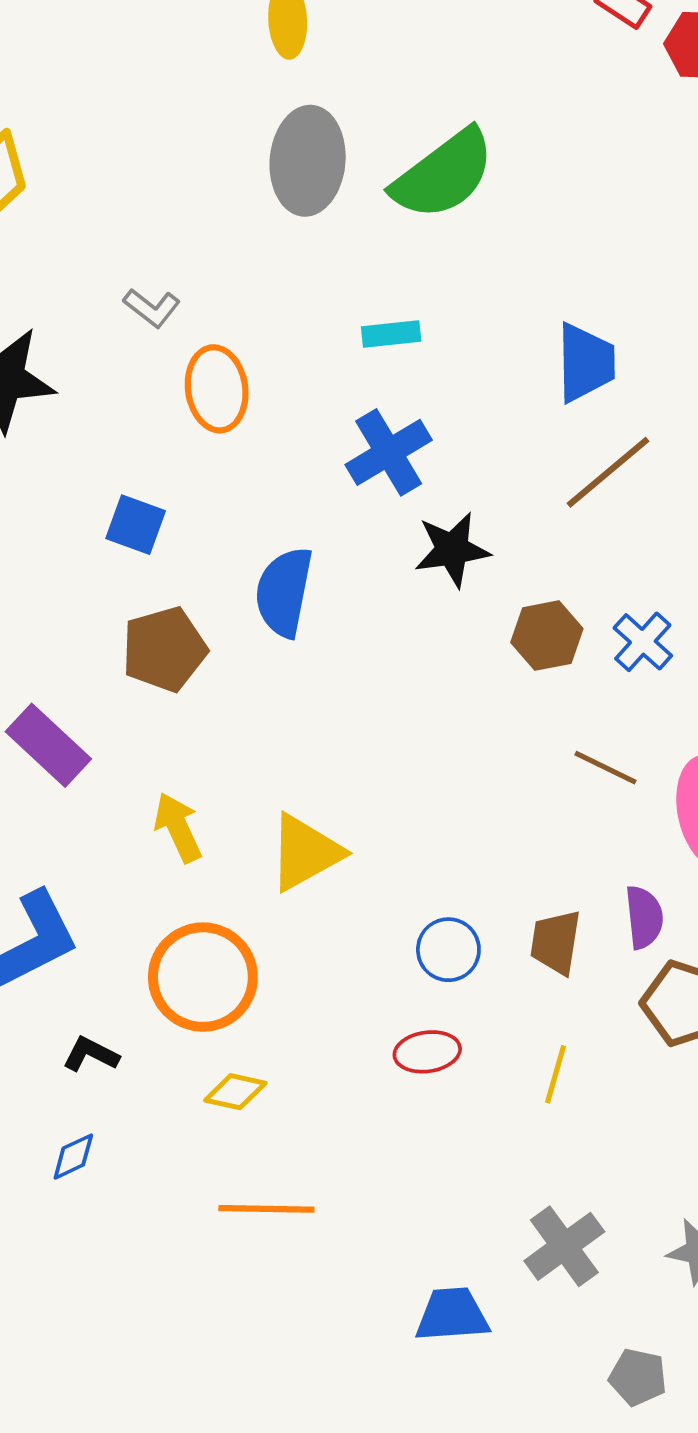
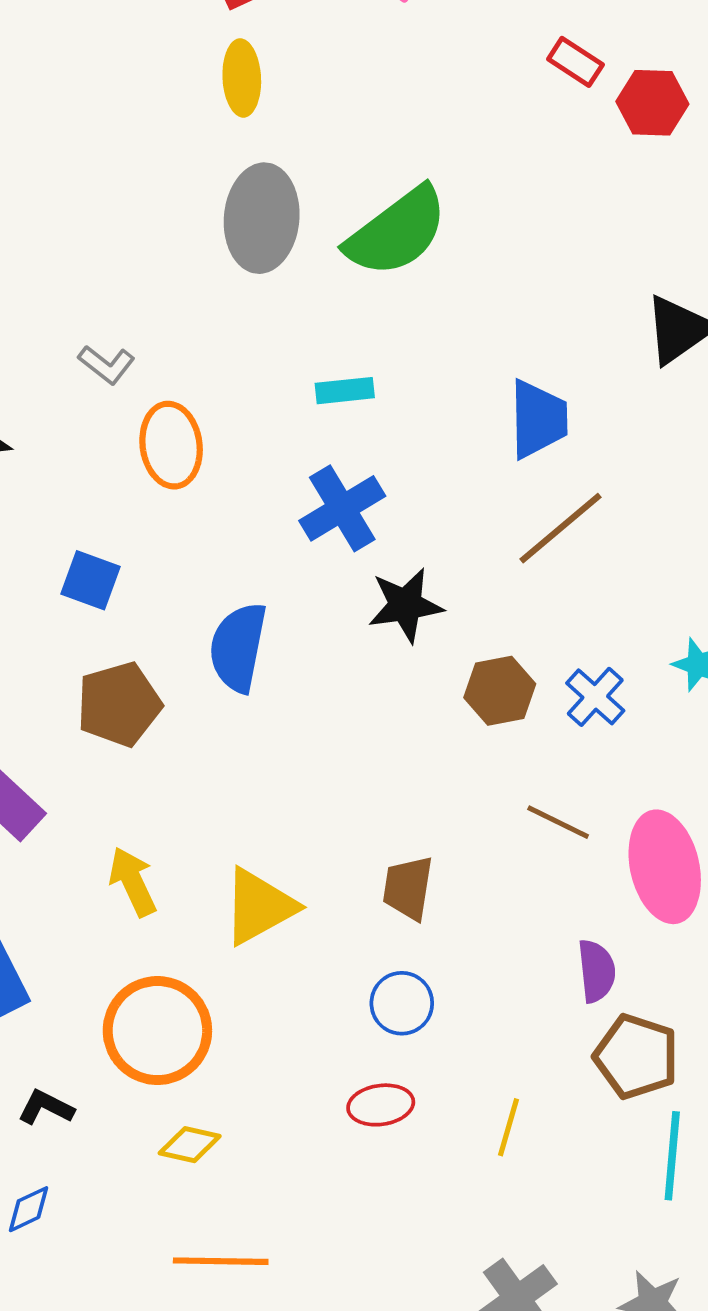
brown trapezoid: (556, 942) -> (408, 888), moved

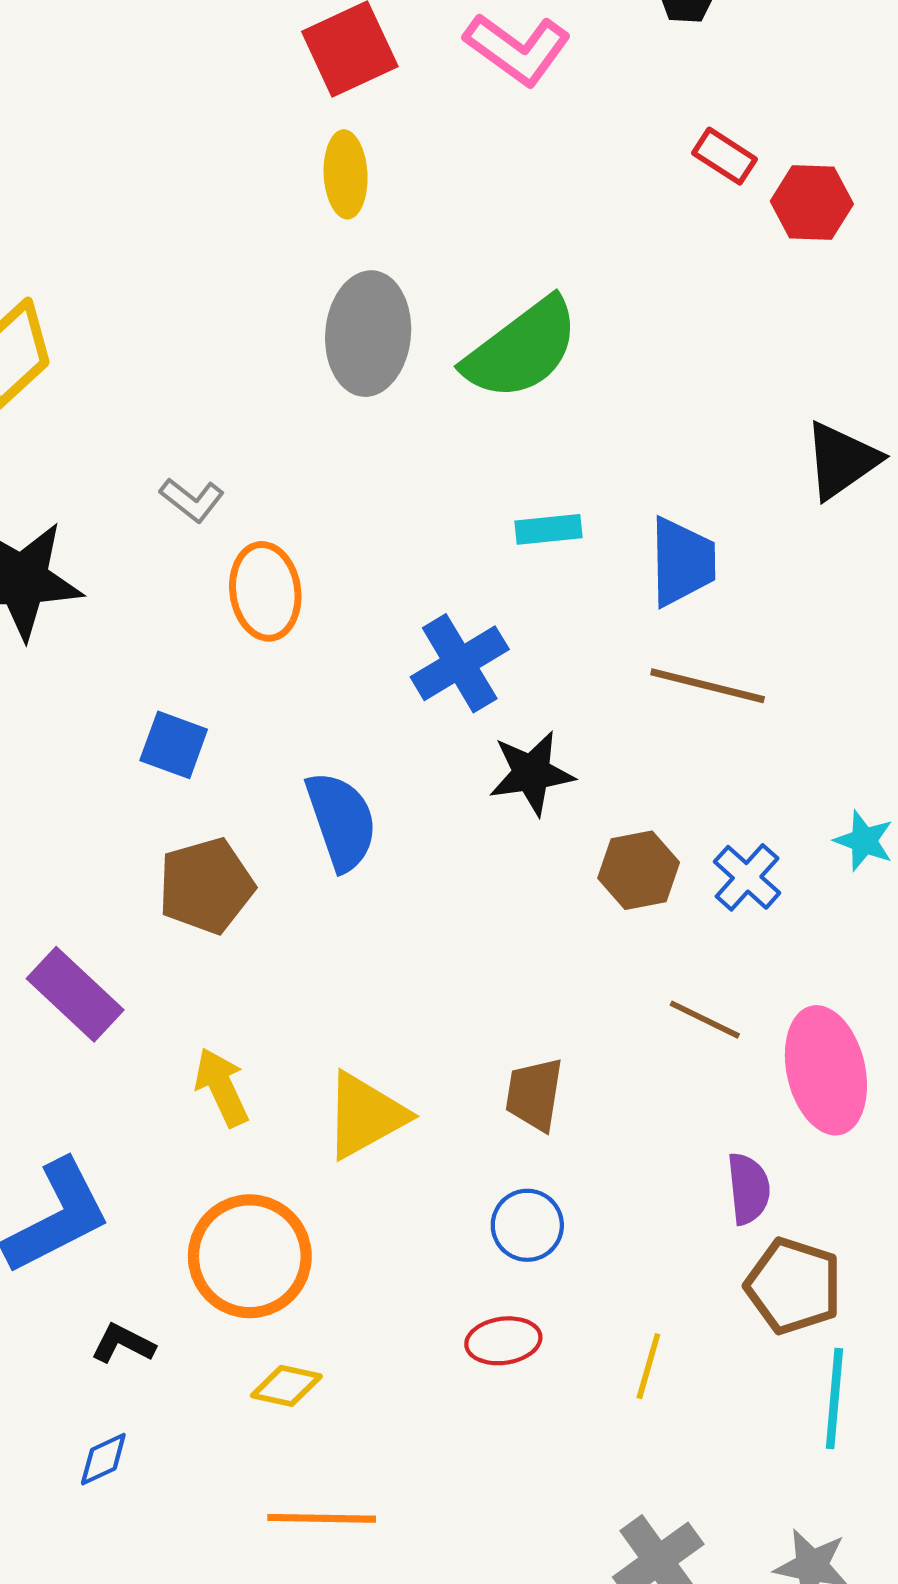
cyan rectangle: (345, 391) -> (548, 529), moved
brown line: (561, 528) -> (708, 686), turned 54
blue semicircle: (238, 647) -> (341, 821), turned 150

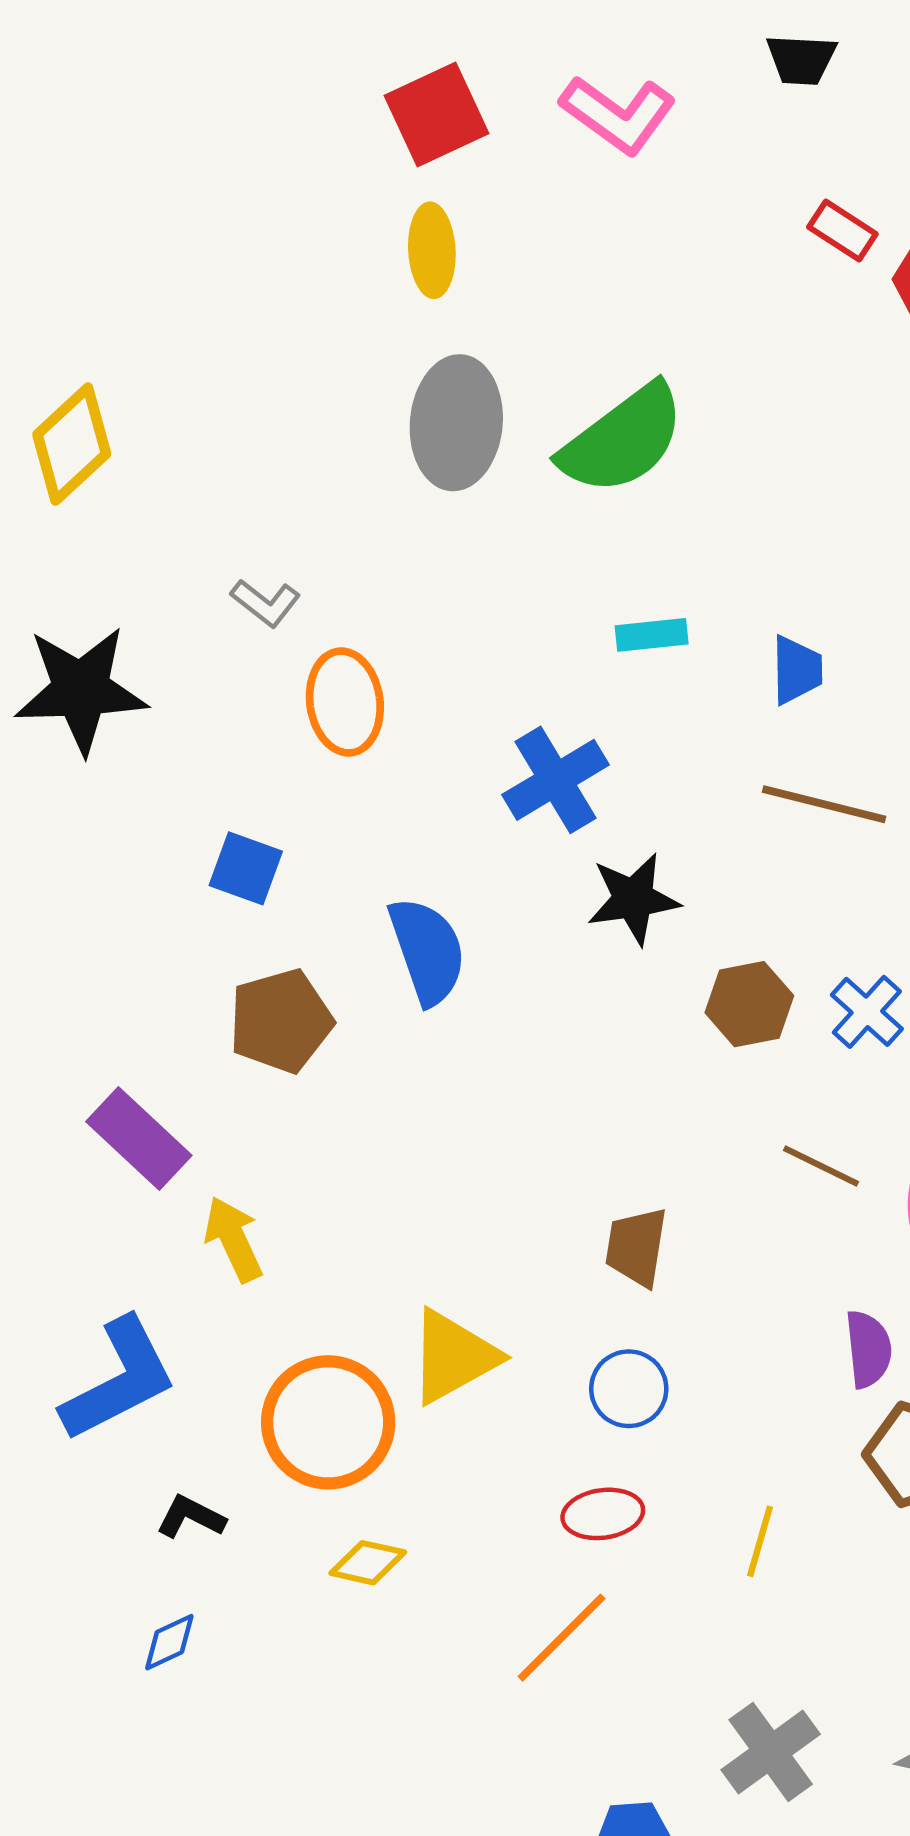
blue trapezoid: (682, 562) -> (797, 670), size x0.7
yellow arrow: (222, 1087) -> (233, 1239), moved
yellow triangle: (365, 1115) -> (453, 1357), moved
orange line: (322, 1518) -> (562, 1638), moved, turned -46

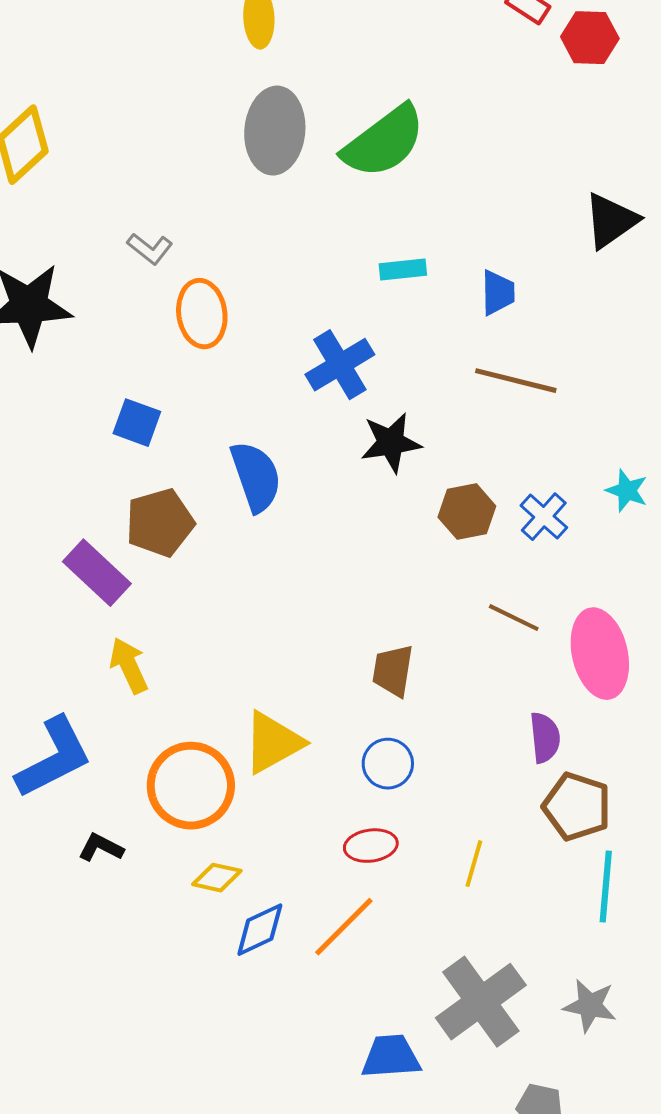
purple rectangle: (139, 1138) -> (97, 573), moved
blue diamond: (169, 1642) -> (260, 930), moved, size x1.4
gray cross: (771, 1752) -> (481, 1002), size x1.4

